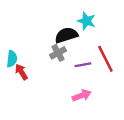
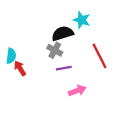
gray cross: (58, 53) -> (55, 50), turned -32
purple line: (83, 65) -> (64, 68), moved

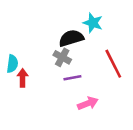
red arrow: (20, 68) -> (23, 78), turned 32

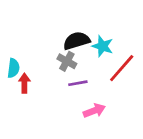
cyan star: (93, 23) -> (103, 46), moved
red line: (113, 64) -> (122, 68), turned 68

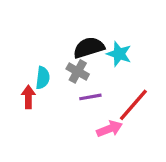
cyan semicircle: (13, 68) -> (43, 78), moved
red line: (122, 68) -> (133, 105), moved

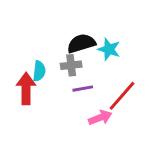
gray cross: (78, 71) -> (71, 65), turned -36
red arrow: (28, 97) -> (26, 89), size x1.5

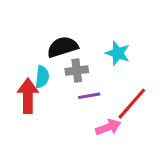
black semicircle: (81, 43) -> (63, 47), moved

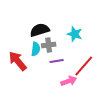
cyan semicircle: (42, 77) -> (36, 49), moved
red arrow: (28, 96) -> (18, 61), turned -40

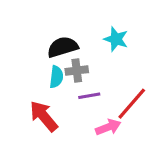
cyan star: (75, 34) -> (116, 39), moved
red arrow: (18, 61) -> (44, 116), moved

